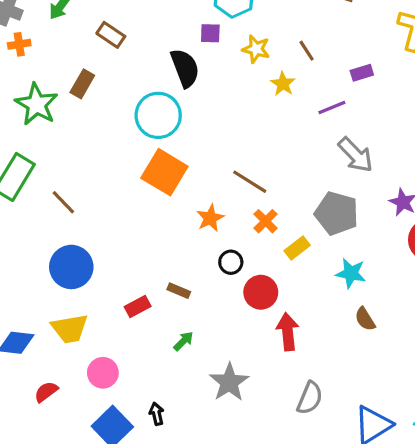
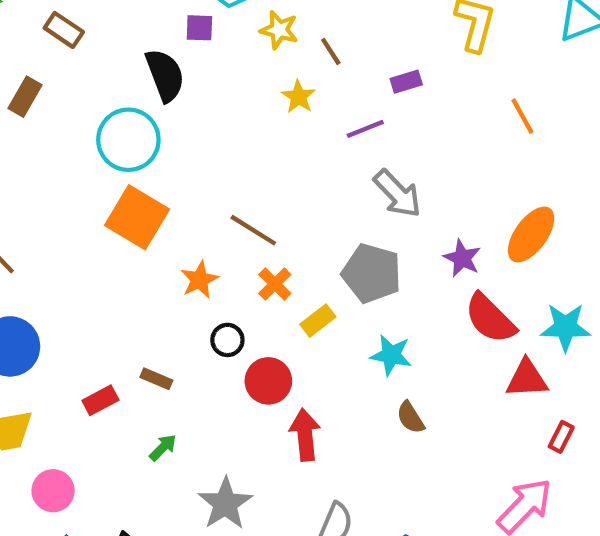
yellow star: (256, 49) -> (279, 30), moved

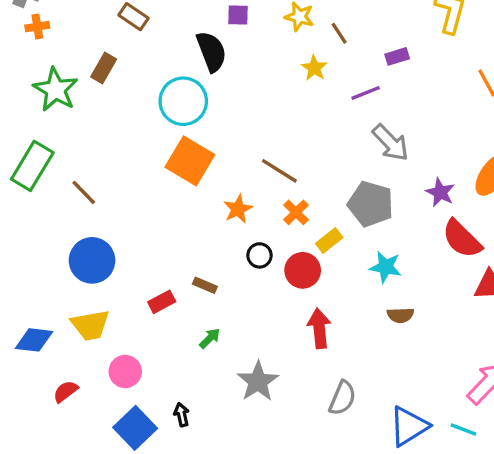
red circle: (268, 381) -> (303, 270), moved
brown semicircle: (410, 417) -> (400, 315), turned -60

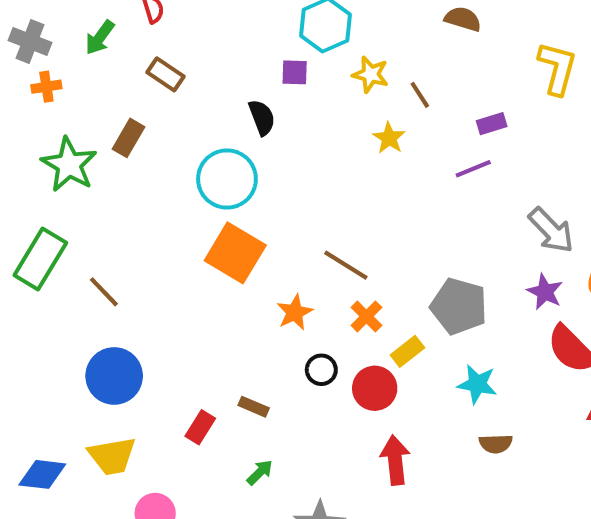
black semicircle: (211, 51) -> (262, 117), size x0.7
purple line: (366, 93) -> (473, 169), moved
gray arrow: (391, 143) -> (551, 230), moved
red rectangle: (162, 302) -> (200, 427), turned -30

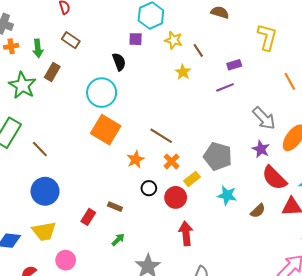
green arrow: (100, 37) -> (38, 48), moved, turned -42
brown semicircle: (496, 444) -> (258, 211), moved, turned -42

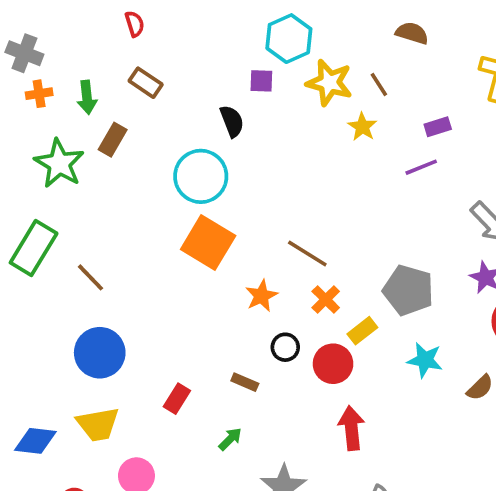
yellow star: (174, 40) -> (329, 83), size x1.4
brown line: (198, 50) -> (379, 85), moved
yellow star: (183, 72) -> (362, 127), moved
brown rectangle: (115, 207) -> (245, 382), moved

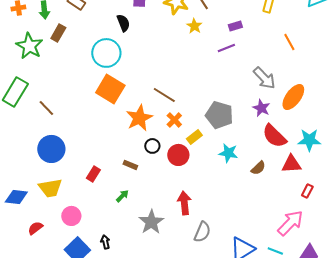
orange star: (261, 296) -> (139, 118), size x1.5
red arrow: (351, 428) -> (184, 203), moved

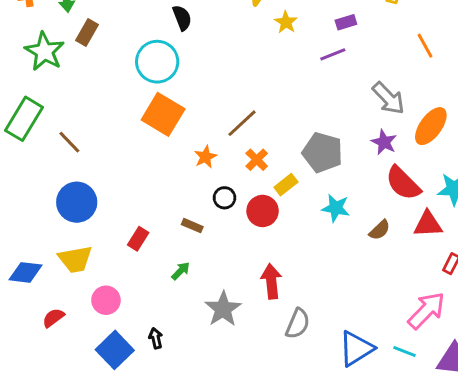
brown line: (164, 95) -> (242, 123), turned -75
orange star: (139, 118) -> (205, 157), size x0.6

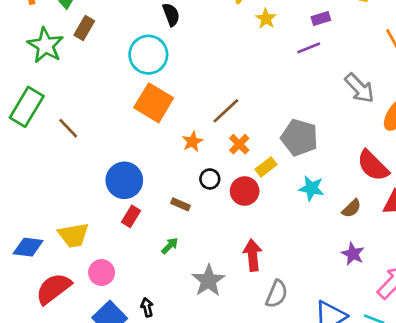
purple star: (384, 142) -> (353, 254), moved
blue circle: (77, 202) -> (124, 180), moved
red semicircle: (53, 318) -> (53, 289), size x1.8

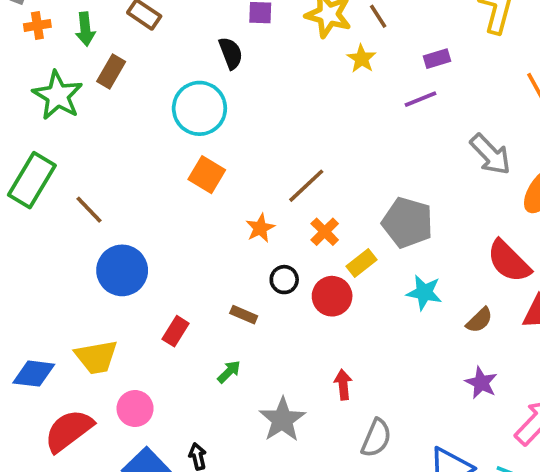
orange square: (154, 103) -> (207, 175), size x0.7
blue circle: (124, 180) -> (122, 270), moved
red arrow: (253, 255) -> (343, 385), size x0.7

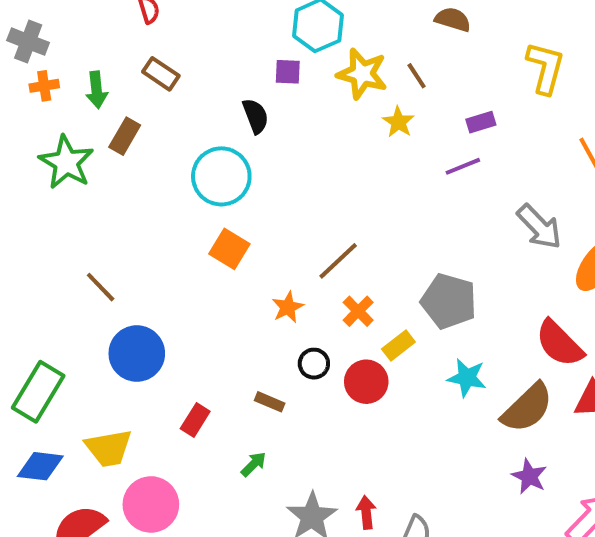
green rectangle: (32, 180) -> (38, 392), moved
brown semicircle: (479, 320) -> (527, 408), size x1.8
red arrow: (343, 385) -> (366, 513), moved
pink circle: (135, 409) -> (151, 504), size x1.4

